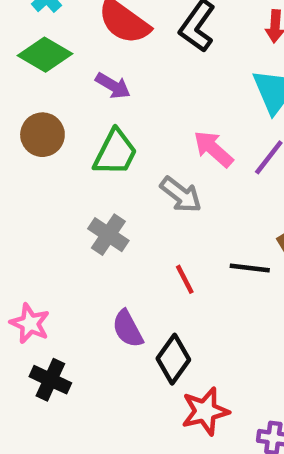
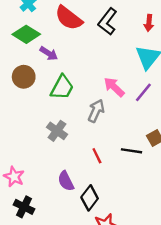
purple arrow: (113, 86) -> (49, 53), moved
gray arrow: (181, 195) -> (96, 111), turned -105

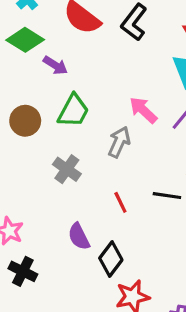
brown circle: (24, 77) -> (25, 121), moved

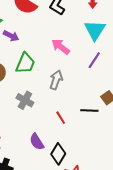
pink arrow: (143, 110) -> (61, 47), moved

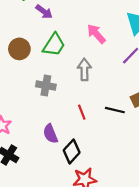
gray arrow: (56, 80) -> (84, 69), turned -30
gray cross: (25, 100) -> (46, 86), turned -30

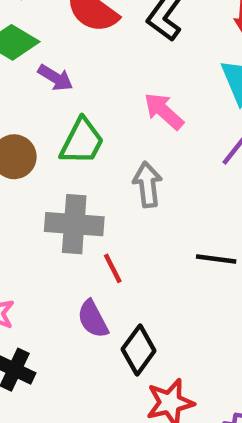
gray cross: (46, 86) -> (74, 224), size x1.4
red line: (82, 112) -> (113, 268), moved

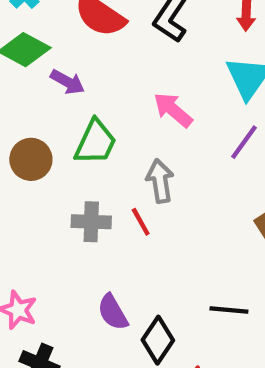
gray cross: (74, 224) -> (91, 222), size x0.7
black line: (216, 259) -> (229, 310), moved
red line: (113, 268) -> (141, 222), moved

